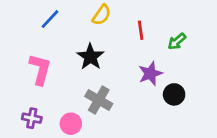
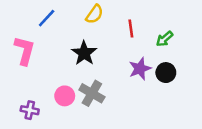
pink L-shape: (40, 69) -> (25, 51), moved
black circle: (174, 94) -> (166, 73), moved
pink circle: (71, 124) -> (65, 96), moved

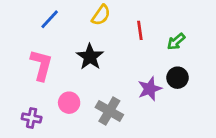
pink L-shape: (25, 51) -> (41, 65), moved
purple star: (140, 69) -> (150, 89), moved
gray cross: (92, 93) -> (109, 111), moved

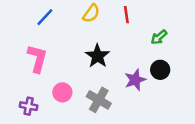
red line: (140, 30) -> (126, 15), moved
black star: (90, 57) -> (98, 56), moved

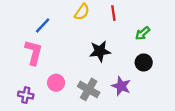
blue line: (45, 17) -> (43, 25), moved
black star: (98, 56) -> (100, 51), moved, turned 30
purple star: (135, 80) -> (121, 86), moved, turned -30

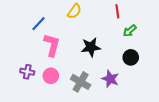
red line: (113, 13) -> (117, 11), moved
pink L-shape: (34, 52) -> (52, 45), moved
purple cross: (26, 95) -> (27, 72), moved

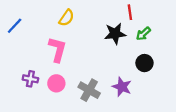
yellow semicircle: (74, 11) -> (67, 18), moved
blue line: (39, 24) -> (15, 26), moved
black star: (91, 47) -> (115, 34), moved

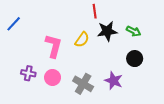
red line: (130, 12) -> (95, 11), moved
yellow semicircle: (67, 18) -> (82, 40), moved
green arrow: (143, 34) -> (134, 31), turned -112

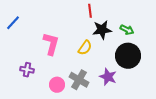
yellow semicircle: (82, 40) -> (85, 48), moved
black circle: (135, 59) -> (128, 56), size x1.6
pink circle: (53, 77) -> (57, 85), moved

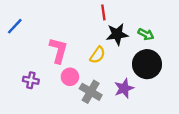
purple star: (108, 77) -> (124, 88), turned 30
pink circle: (57, 85) -> (70, 77), moved

